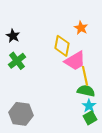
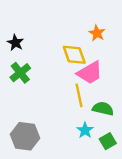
yellow diamond: (62, 46) -> (74, 55), turned -30
yellow line: (85, 76) -> (79, 95), moved
cyan star: (89, 106) -> (85, 130), moved

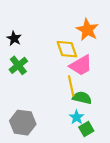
orange star: (97, 33) -> (87, 30), size x1.5
green semicircle: (103, 109) -> (82, 98), moved
green square: (108, 141) -> (86, 129), moved

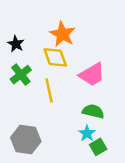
orange star: (87, 30) -> (62, 34), moved
yellow diamond: (67, 49) -> (55, 57), moved
yellow line: (71, 86) -> (49, 90), moved

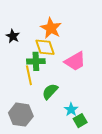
green cross: (21, 75) -> (36, 61), moved, turned 36
yellow line: (49, 90) -> (29, 75), moved
green semicircle: (93, 111) -> (50, 91), moved, turned -60

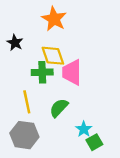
orange star: (51, 28) -> (54, 19), moved
pink trapezoid: (75, 61) -> (72, 72), moved, turned 120
yellow line: (29, 75) -> (27, 102), moved

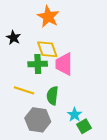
yellow line: (27, 102) -> (24, 90), turned -60
green semicircle: (59, 108) -> (52, 96), turned -36
gray hexagon: (24, 135) -> (38, 120), moved

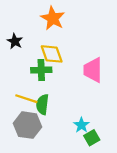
pink trapezoid: (64, 64) -> (93, 70), moved
green semicircle: (52, 96) -> (42, 104), moved
gray hexagon: (38, 120) -> (28, 125), moved

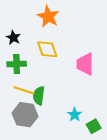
green cross: (41, 70) -> (17, 64), moved
green square: (92, 138) -> (94, 126), moved

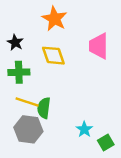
pink trapezoid: (85, 64) -> (99, 46), moved

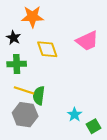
orange star: (55, 19) -> (32, 17), moved, turned -30
pink trapezoid: (99, 46) -> (87, 41), turned -115

